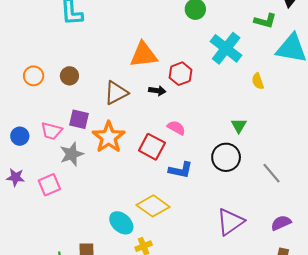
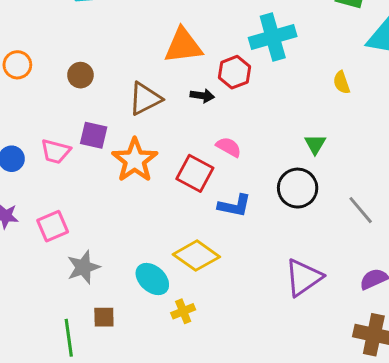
cyan cross: (226, 48) -> (273, 37), moved, turned 36
orange circle: (34, 76) -> (17, 65), moved
gray star: (72, 154) -> (83, 267), moved

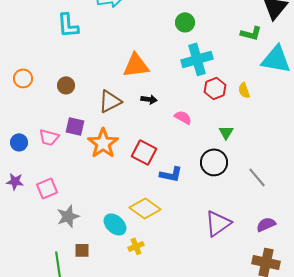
red hexagon: (234, 72) -> (215, 88), moved
pink semicircle: (229, 147) -> (183, 117), moved

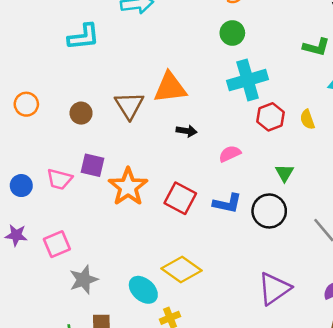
cyan L-shape: (68, 25) -> (84, 37), turned -92
brown triangle: (110, 101) -> (129, 105), moved, turned -35
pink semicircle: (183, 117) -> (230, 154), turned -54
blue L-shape: (171, 174) -> (227, 203), moved

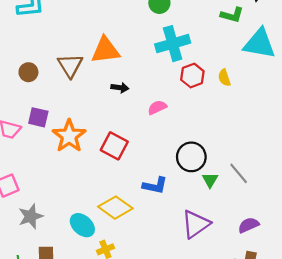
green triangle: (284, 173) -> (210, 180), moved
blue L-shape: (227, 203) -> (155, 186), moved

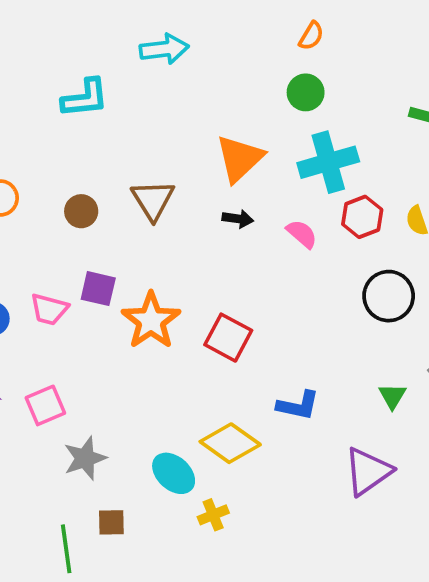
orange triangle: (105, 50) -> (240, 158), moved, turned -36
black arrow: (120, 88) -> (238, 219), moved
pink semicircle: (157, 107) -> (302, 234), moved, turned 66
black circle: (191, 157) -> (389, 296), moved

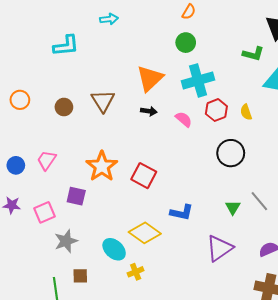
cyan arrow: (164, 49) -> (109, 19), size x0.7
purple square: (98, 289) -> (76, 196), moved
pink trapezoid: (49, 309) -> (47, 160), turned 110

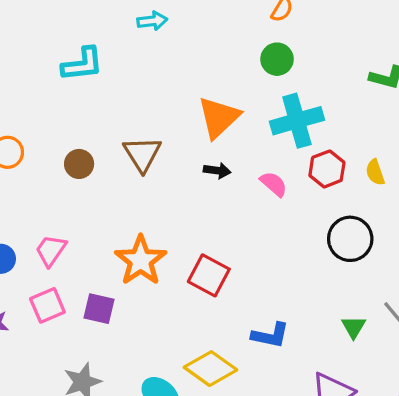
pink square: (44, 212) -> (47, 305), moved

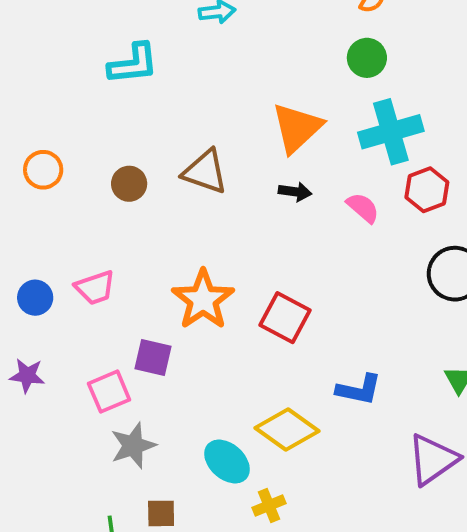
brown triangle: (142, 154) -> (205, 172), turned -39
pink trapezoid: (51, 250) -> (95, 288), turned -144
pink square: (47, 305) -> (109, 392), moved

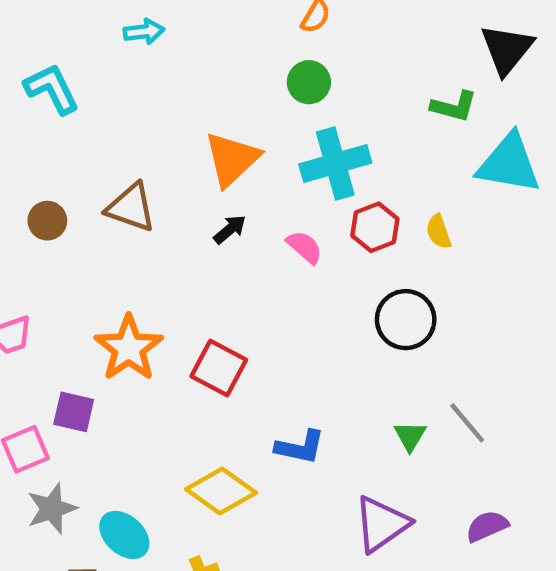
cyan L-shape: (133, 64) -> (52, 89), turned -110
black arrow: (295, 192) -> (230, 229), turned -48
cyan ellipse: (227, 462) -> (124, 535), moved

